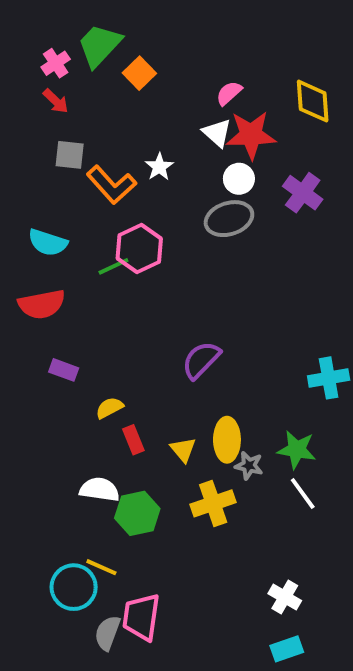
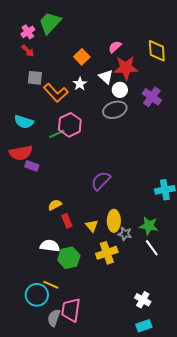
orange square: (139, 73) -> (82, 57), moved
white triangle: (217, 133) -> (106, 77), moved
purple rectangle: (64, 370) -> (32, 166), moved

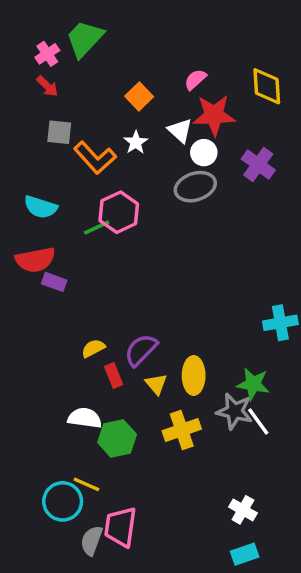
purple semicircle: (101, 181) -> (141, 350), moved
gray star: (125, 234) -> (234, 411), moved, size x1.5

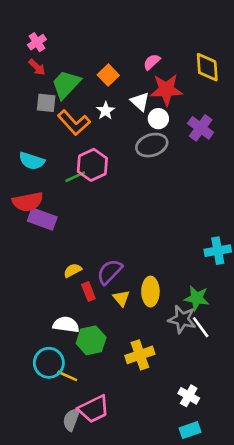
green trapezoid: (85, 39) -> (66, 84), moved
purple rectangle: (54, 282) -> (42, 219), size x1.5
yellow cross: (182, 430) -> (140, 355), moved
cyan circle: (63, 501) -> (49, 363), moved
pink trapezoid: (120, 527) -> (94, 409), turned -124

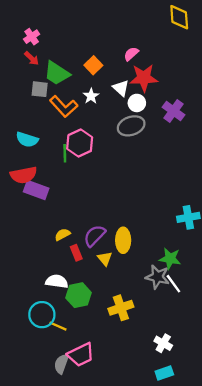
yellow diamond: (207, 67) -> (179, 17), moved
green trapezoid: (66, 84) -> (57, 73), turned -100
green line: (75, 177) -> (65, 153), turned -66
yellow ellipse: (150, 292) -> (123, 240), moved

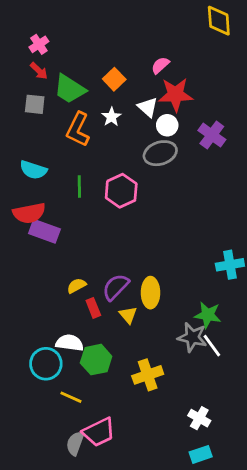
gray square: (40, 89) -> (35, 104), moved
orange L-shape: (64, 106) -> (78, 129), turned 68
pink hexagon: (80, 143) -> (121, 191), moved
cyan circle: (42, 315) -> (46, 364), moved

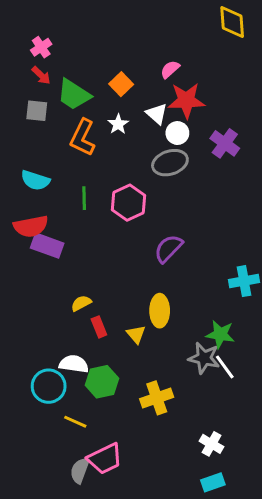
purple semicircle: (116, 287) -> (169, 248), moved

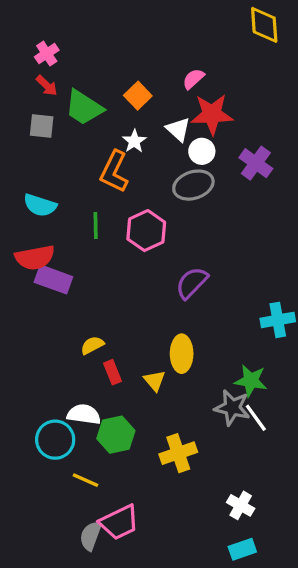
orange L-shape: (83, 137) -> (114, 172), moved

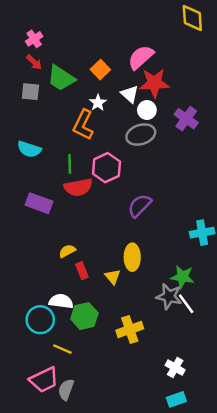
pink semicircle: (193, 79) -> (141, 57), size x1.6
red semicircle: (35, 258) -> (78, 187), moved
pink trapezoid: (119, 522) -> (44, 380), moved

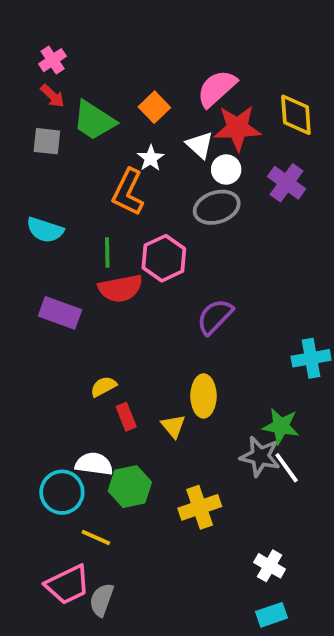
yellow diamond: (192, 18) -> (296, 115), moved

